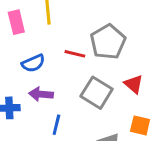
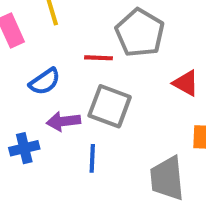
gray square: (97, 93) -> (110, 106), moved

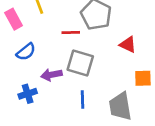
blue semicircle: (45, 82) -> (26, 52), moved
blue line: (92, 158) -> (82, 100), moved

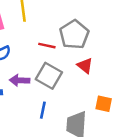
red triangle: (128, 45) -> (85, 66), moved

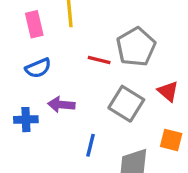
red triangle: (85, 66) -> (168, 91), moved
gray square: (49, 76) -> (126, 104), moved

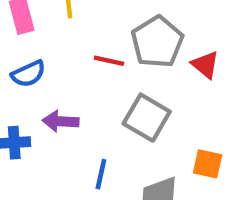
red triangle: (168, 91) -> (205, 65), moved

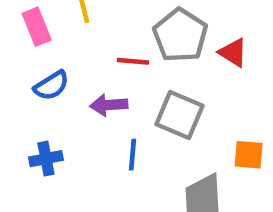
purple arrow: (61, 121) -> (109, 105), moved
blue line: (101, 174) -> (132, 155), moved

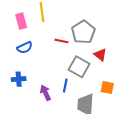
red triangle: (233, 53) -> (100, 55), moved
purple arrow: (109, 105) -> (45, 93), moved, turned 63
blue line: (132, 155) -> (65, 86), moved

